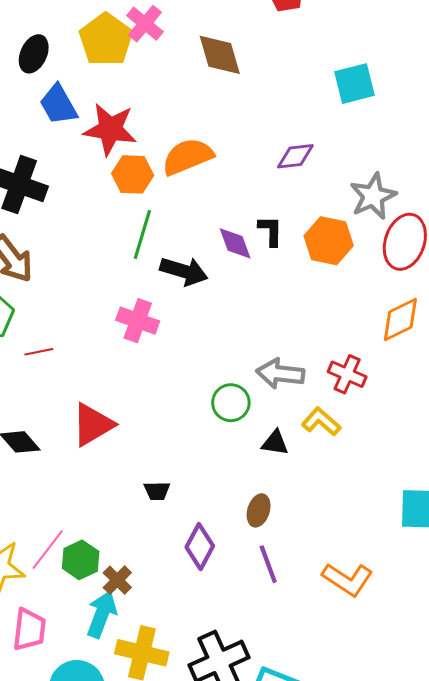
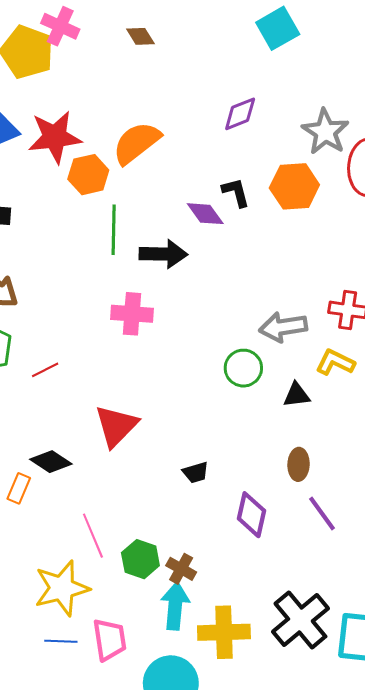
brown diamond: (220, 55) -> (140, 36), size x0.6
pink line: (48, 550) -> (93, 536), moved, turned -45

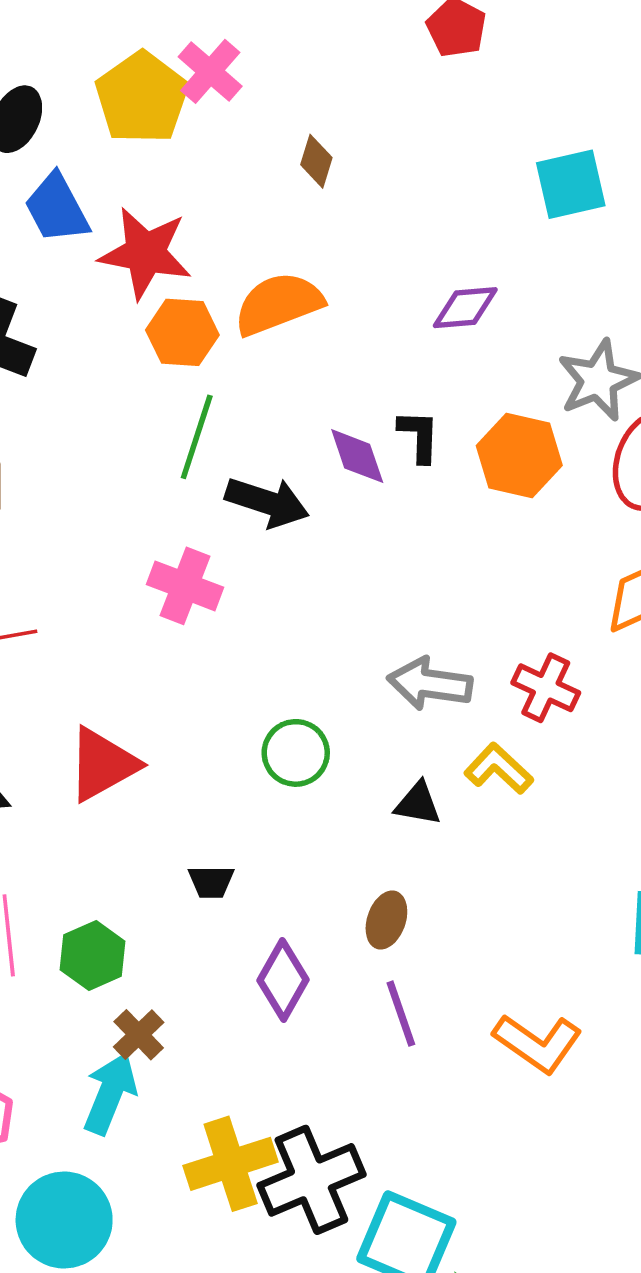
brown diamond: (140, 36) -> (316, 161), moved, turned 32
green circle: (243, 368) -> (296, 753), moved
green hexagon: (140, 559) -> (93, 956), moved
yellow cross: (224, 632) -> (231, 1164), moved, turned -33

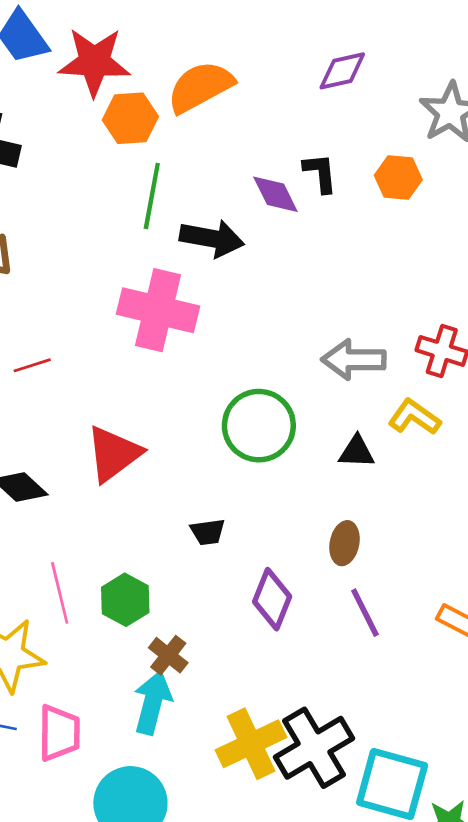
orange hexagon: (519, 456) -> (398, 178), size x0.7
pink cross: (185, 586) -> (158, 310), size x1.4
green circle: (296, 753) -> (259, 426), size x1.4

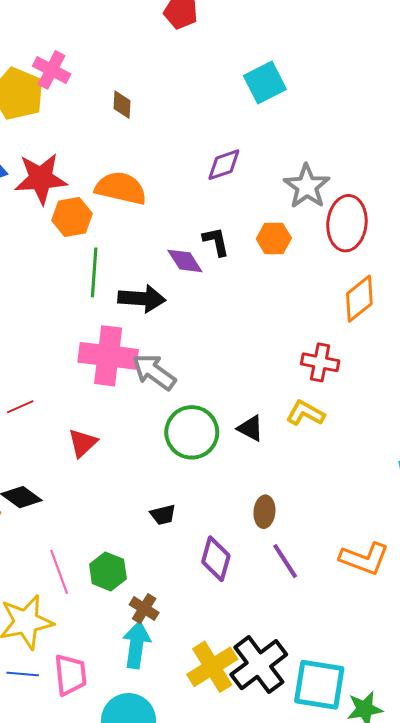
orange semicircle: (200, 87) -> (121, 188), turned 48
gray arrow: (354, 360) -> (154, 372), moved, turned 42
black triangle: (357, 452) -> (250, 428), moved, turned 32
red triangle: (114, 454) -> (83, 443), moved, size x0.7

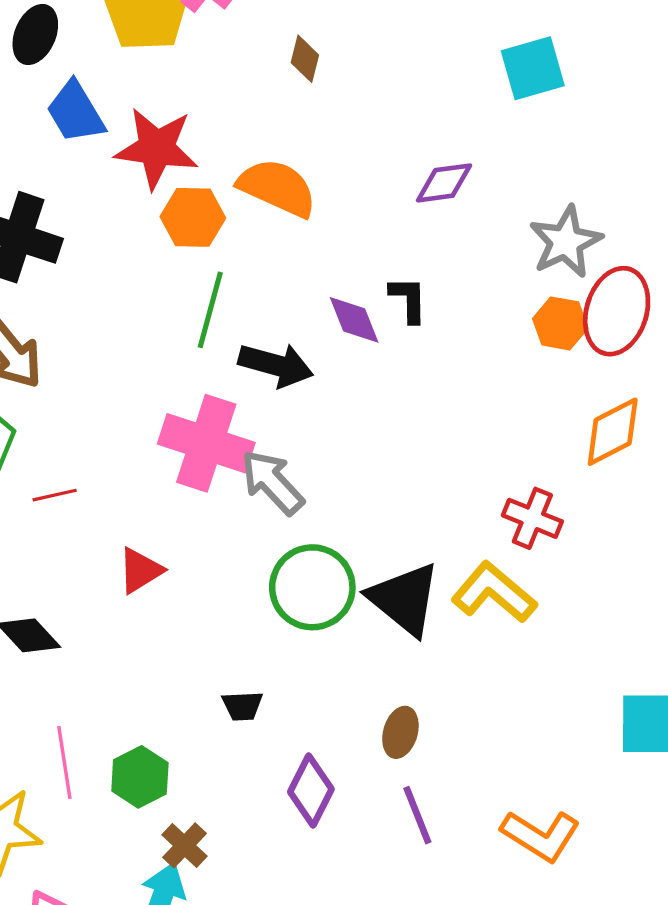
orange hexagon: (274, 238) -> (560, 323), moved
yellow L-shape: (305, 413) -> (494, 593), size x1.4
black triangle: (250, 428) -> (404, 599), size x1.8

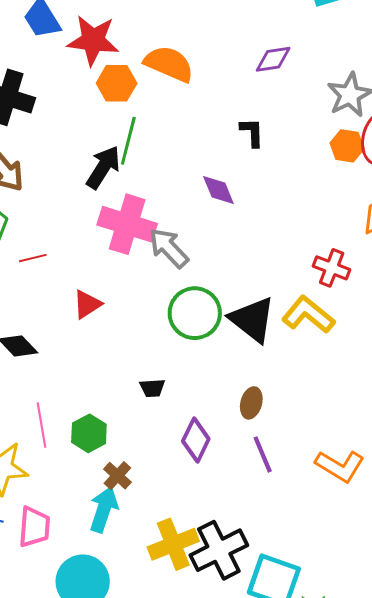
purple diamond: (354, 320) -> (218, 190), moved
black arrow: (276, 365) -> (103, 167), moved, turned -72

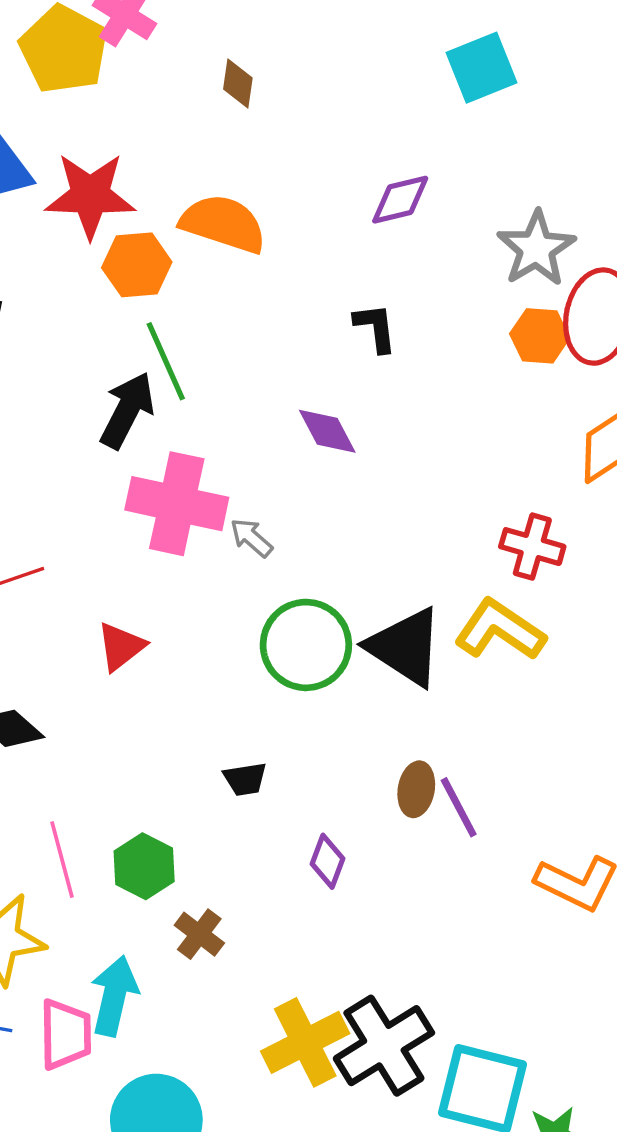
green line: (128, 141) -> (166, 361), turned -33
gray arrow: (169, 248) -> (251, 538), size x0.6
purple diamond: (196, 440) -> (328, 861), size x0.7
purple line: (263, 454) -> (459, 807), moved
cyan arrow: (104, 509) -> (114, 996), moved

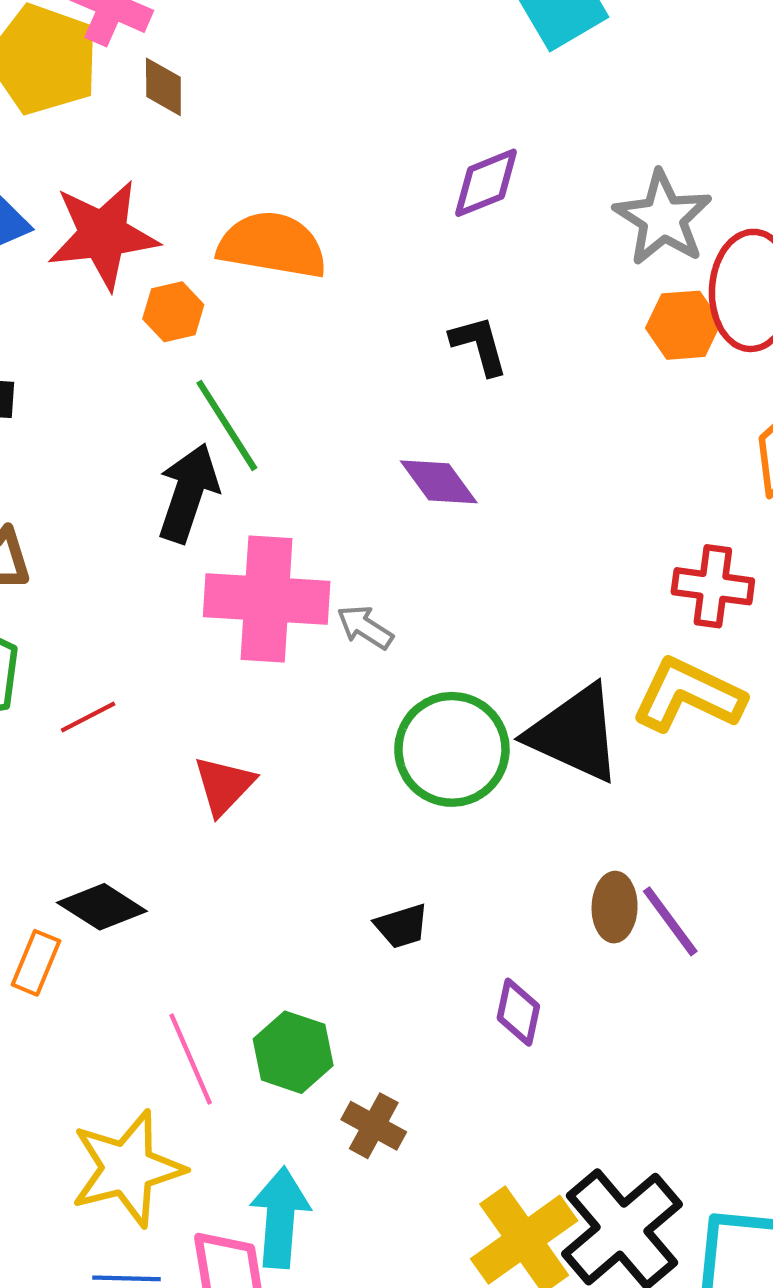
brown diamond: (238, 83) -> (163, 87), moved
orange hexagon: (137, 265) -> (173, 312), size x0.7

